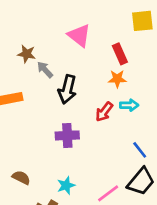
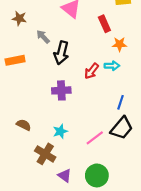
brown star: (27, 54) -> (19, 18), moved
orange star: (117, 79) -> (119, 44), moved
blue line: (140, 150) -> (121, 102), turned 56

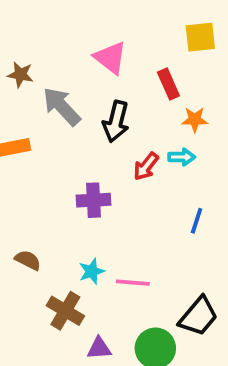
gray arrow: (43, 37) -> (62, 106), size x1.6
black arrow: (61, 53) -> (116, 121), moved
black trapezoid: (122, 128) -> (198, 316), moved
pink line: (95, 138) -> (133, 283), moved, turned 42
purple triangle: (65, 175) -> (99, 348), turned -40

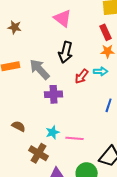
red rectangle: (168, 84) -> (106, 32), moved
gray arrow: (62, 106) -> (40, 69), moved

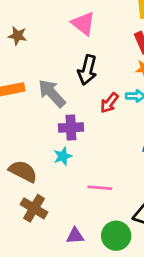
brown semicircle: (19, 126) -> (23, 171), size x1.5
cyan star: (53, 132) -> (63, 156), moved
brown cross: (39, 153) -> (34, 208), moved

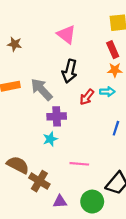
brown semicircle: (23, 171) -> (18, 165), moved
brown cross: (34, 208) -> (39, 181), moved

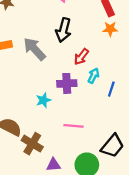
cyan arrow: (107, 92) -> (94, 76), moved, turned -64
purple cross: (57, 116) -> (67, 83), moved

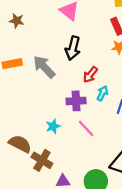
cyan star: (43, 100) -> (53, 126), moved
pink line: (73, 126) -> (86, 128), moved, turned 42

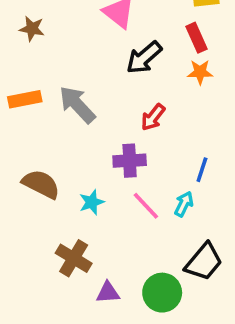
black arrow: (73, 48) -> (144, 58), moved, turned 35
cyan arrow: (102, 93) -> (184, 204), moved
brown semicircle: (20, 144) -> (41, 184), moved

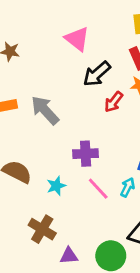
red arrow: (153, 117) -> (114, 102), moved

